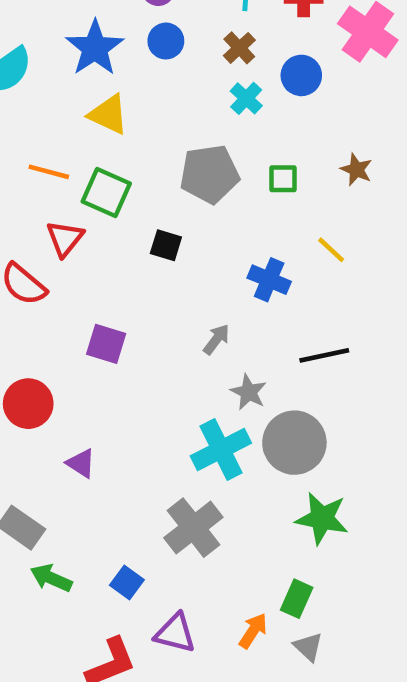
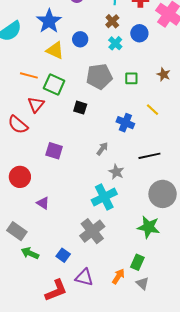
blue circle: (166, 41) -> (80, 39), moved
gray circle: (294, 443) -> (163, 194), moved

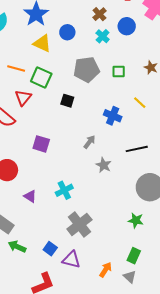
cyan cross: (104, 197) -> (64, 190), moved, size x0.7
green star: (148, 227) -> (136, 220), size x0.7
green rectangle: (137, 262) -> (134, 256), moved
purple triangle: (84, 277) -> (71, 260), moved

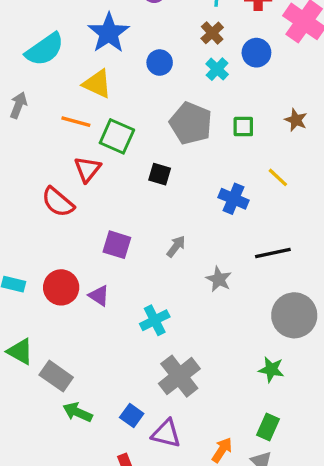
yellow triangle: (42, 43) -> (97, 84), moved
gray pentagon: (86, 69) -> (191, 123), turned 30
gray arrow: (89, 142) -> (176, 246), moved
purple triangle: (30, 196) -> (99, 296), moved

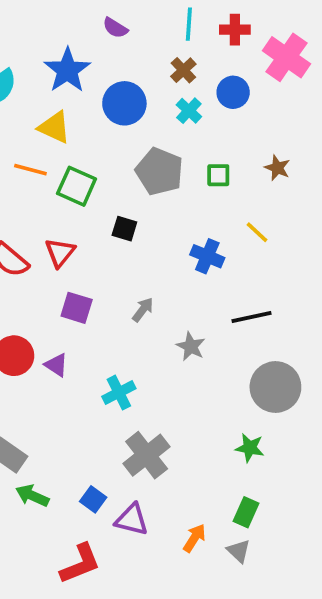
blue circle: (160, 63) -> (124, 103), size x1.5
red triangle: (87, 169) -> (60, 253), moved

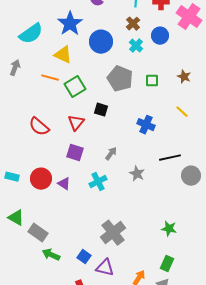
green square: (77, 186) -> (75, 87), turned 35
yellow line: (257, 232) -> (182, 112), moved
red triangle: (60, 253) -> (76, 123), moved
gray circle: (275, 387) -> (191, 176), moved, size x0.7
cyan cross: (119, 393) -> (98, 182), moved

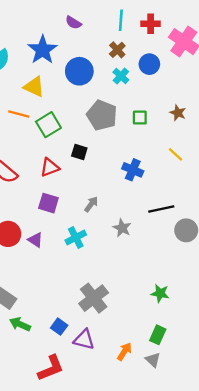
red triangle: (76, 123) -> (50, 167), turned 30

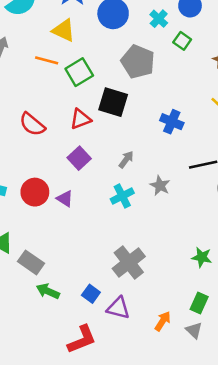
green square: (140, 118) -> (182, 41), moved, turned 35
black square: (79, 152) -> (113, 102), size x1.6
purple square: (48, 203) -> (79, 158), turned 30
cyan cross: (76, 237) -> (122, 196), moved

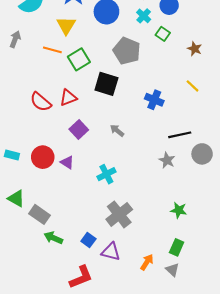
yellow triangle: (64, 30) -> (66, 25), turned 36
red triangle: (80, 119) -> (68, 98), moved
gray arrow: (126, 159) -> (117, 131), turned -88
gray star: (160, 186) -> (167, 160), moved
cyan cross: (122, 196) -> (106, 174), moved

